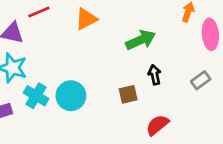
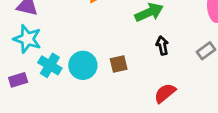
brown square: (128, 94) -> (119, 64), moved

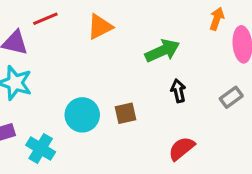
cyan cross: (50, 65) -> (41, 148), moved

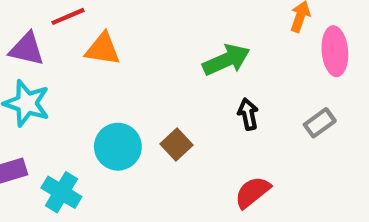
orange triangle: (100, 27) -> (103, 49), moved, turned 36
brown square: (125, 113) -> (176, 145), turned -30

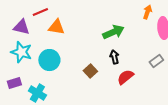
black arrow: (248, 114) -> (114, 57), moved
cyan circle: (118, 147) -> (49, 60), moved
red semicircle: (252, 192) -> (125, 77), moved

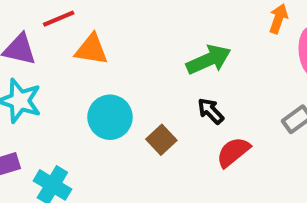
black arrow: (114, 57) -> (211, 111), turned -32
cyan circle: (49, 60) -> (110, 117), moved

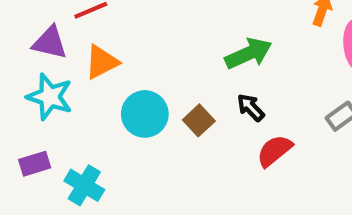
orange triangle: (92, 49) -> (102, 62), moved, turned -36
brown square: (161, 140) -> (199, 120), moved

